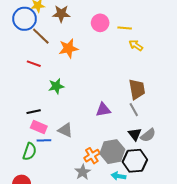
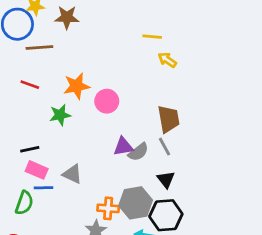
pink circle: (100, 23) -> (107, 101), moved
brown line: (41, 36) -> (39, 48), turned -48
orange star: (68, 48) -> (77, 86), moved
gray semicircle: (148, 135) -> (138, 152), moved
orange cross: (92, 156) -> (108, 208), turned 35

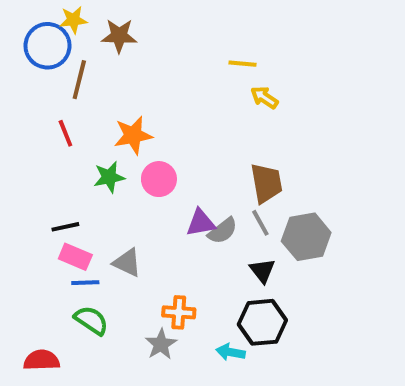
brown line: (39, 48) -> (79, 80), turned -72
red line: (30, 85) -> (65, 133), turned 48
pink circle: (107, 101) -> (159, 179), moved
green semicircle: (24, 203) -> (91, 320), moved, turned -75
gray hexagon: (136, 203) -> (306, 237), moved

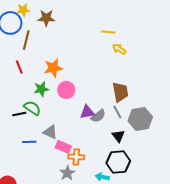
pink rectangle: (75, 257) -> (63, 147), moved
green semicircle: (91, 320) -> (32, 108), moved

